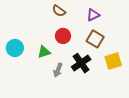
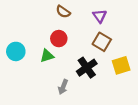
purple triangle: (93, 15) -> (100, 16), turned -40
red circle: (63, 36) -> (59, 39), moved
gray arrow: (58, 70) -> (63, 87), moved

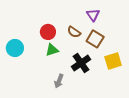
brown semicircle: (63, 12) -> (74, 32), moved
red circle: (59, 39) -> (48, 32), moved
green triangle: (47, 56) -> (52, 50), moved

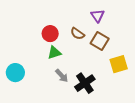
cyan circle: (15, 48) -> (15, 73), moved
black cross: (81, 63) -> (85, 83), moved
gray arrow: (59, 81) -> (62, 76), moved, turned -64

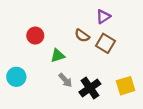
purple triangle: (98, 16) -> (103, 17), turned 32
red circle: (50, 34) -> (35, 36), moved
yellow square: (119, 64) -> (126, 86), moved

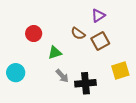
brown square: (105, 43) -> (100, 41), turned 30
yellow square: (126, 86) -> (120, 71), moved
black cross: (90, 88) -> (85, 83), turned 30

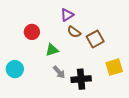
purple triangle: (98, 16) -> (67, 15), moved

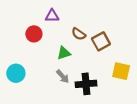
purple triangle: (67, 15) -> (52, 16), moved, turned 32
green triangle: (52, 50) -> (64, 53), moved
yellow square: (114, 67) -> (121, 71), turned 30

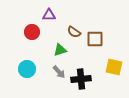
brown square: (101, 41) -> (95, 39), turned 30
cyan circle: (16, 73) -> (27, 69), moved

